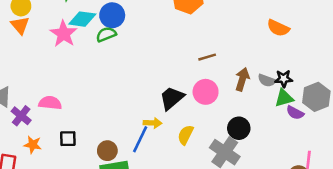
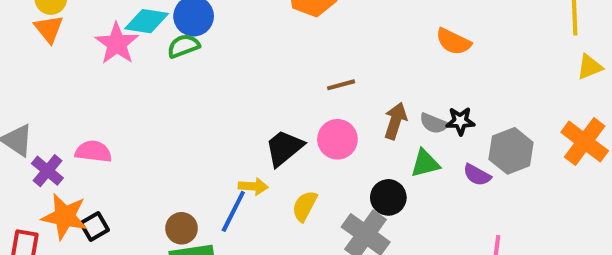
green triangle: (284, 98) -> (425, 163), moved
black square: (68, 139) -> (94, 227), moved, turned -30
orange star: (33, 145) -> (65, 216), size x1.6

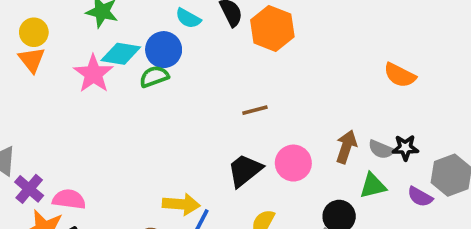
brown line: (341, 85) -> (255, 110), moved
pink semicircle: (93, 151) -> (69, 199), moved
yellow arrow: (253, 186) -> (181, 204), moved, size x1.4

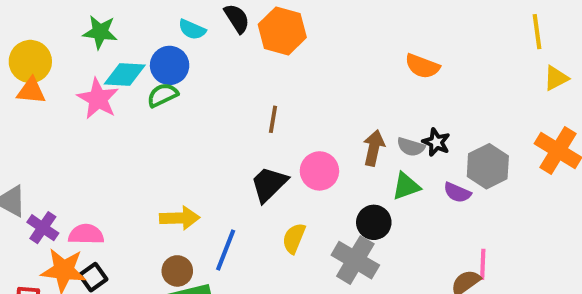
yellow circle: (34, 32) -> (30, 61), size x1.4
orange triangle: (32, 60) -> (31, 91), turned -40
brown line: (255, 110) -> (273, 119), turned -60
black star: (405, 148) -> (436, 142), turned 30
yellow arrow: (181, 204) -> (180, 218), moved

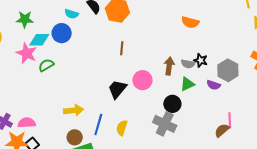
green semicircle: (163, 95) -> (46, 65), moved
brown line: (273, 119) -> (122, 48), moved
yellow semicircle: (294, 238) -> (122, 128), moved

